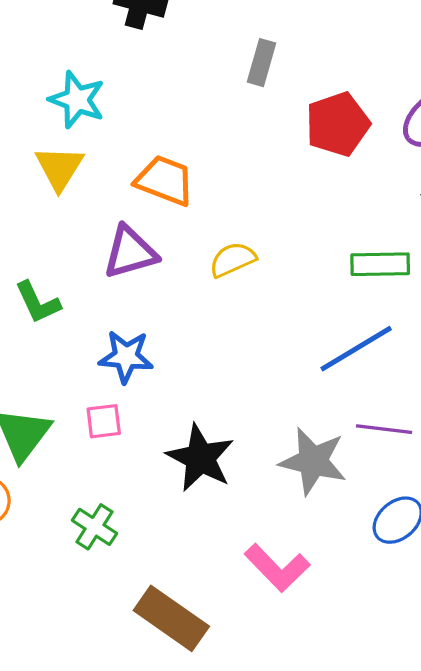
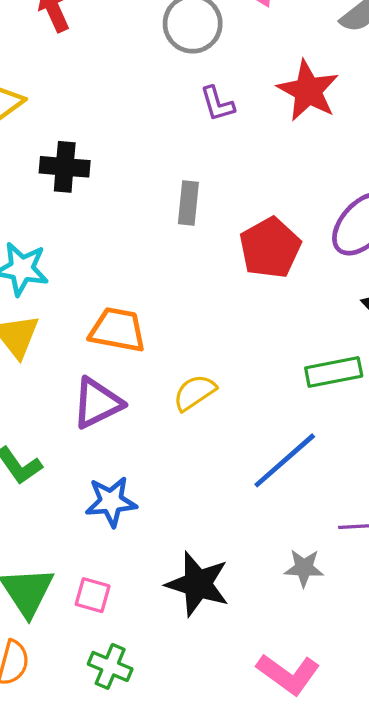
blue line: (356, 349) -> (285, 460), moved
pink square: (104, 421) -> (93, 595), moved, turned 33
gray star: (313, 461) -> (304, 568), size x0.6

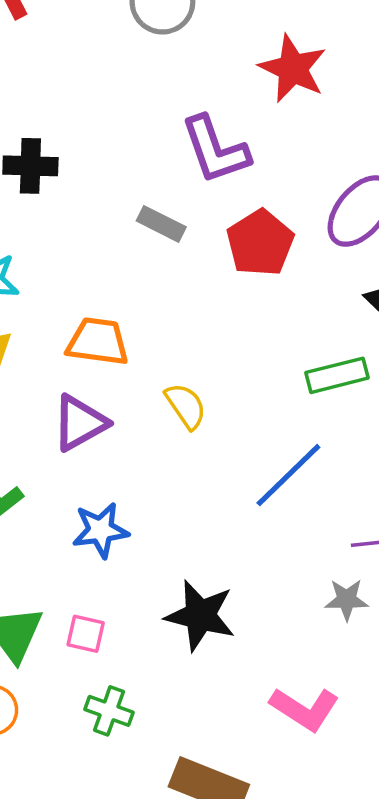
purple L-shape: (217, 104) -> (215, 150), moved, size x1.8
gray rectangle: (188, 203) -> (161, 224), moved, turned -66
yellow semicircle: (195, 393) -> (186, 406), turned 93
gray star: (304, 568) -> (347, 600), moved

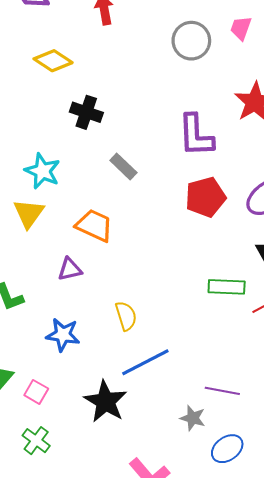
gray rectangle: (161, 224) -> (123, 167), moved
yellow semicircle: (186, 406) -> (126, 316), moved
purple triangle: (80, 423) -> (70, 269), size x0.7
blue line: (288, 475) -> (145, 362), moved

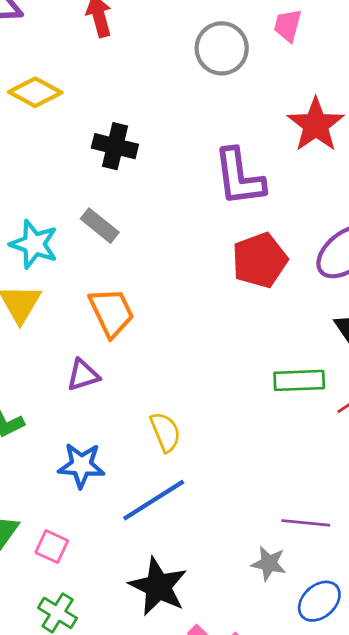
black cross: (86, 112) -> (115, 146), moved
gray rectangle: (123, 167) -> (100, 226), moved
orange trapezoid: (94, 225) -> (111, 312), turned 45
blue line: (145, 362) -> (154, 500), moved
black star: (105, 401) -> (158, 586), moved

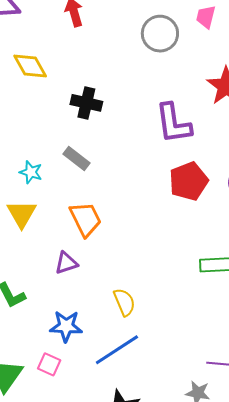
yellow diamond: (35, 92) -> (30, 66), turned 33
cyan star: (34, 244) -> (31, 172), size x0.7
pink square: (52, 547) -> (49, 364), moved

